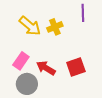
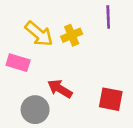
pink rectangle: (21, 61) -> (18, 63), moved, turned 72
red square: (76, 67) -> (111, 99), moved, turned 30

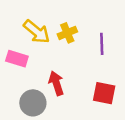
purple line: (108, 17) -> (102, 44), moved
red arrow: (60, 89) -> (56, 83), turned 40

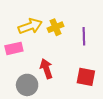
yellow arrow: (37, 32) -> (30, 26), turned -60
pink rectangle: (17, 59) -> (14, 48), turned -30

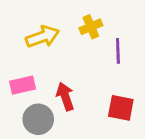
yellow cross: (55, 27) -> (91, 27), moved
pink rectangle: (14, 48) -> (23, 85), moved

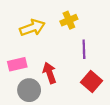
purple line: (118, 51) -> (84, 49), moved
red square: (121, 108) -> (92, 82), turned 30

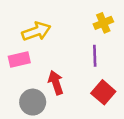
yellow cross: (69, 20) -> (103, 23), moved
pink rectangle: (17, 64) -> (19, 59), moved

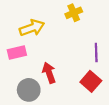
yellow cross: (103, 23) -> (74, 13), moved
purple line: (95, 56) -> (96, 52), moved

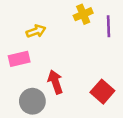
yellow arrow: (32, 28) -> (36, 31), size x0.7
purple line: (96, 52) -> (109, 26), moved

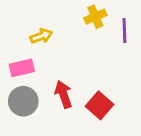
red square: (102, 92) -> (99, 105), moved
gray circle: (32, 101) -> (23, 101), moved

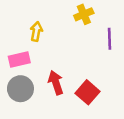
purple line: (124, 31) -> (109, 39), moved
yellow arrow: (41, 36) -> (36, 31), turned -60

